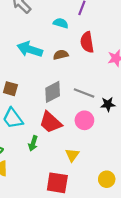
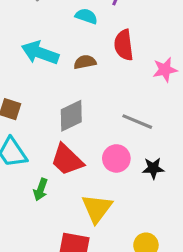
gray line: (84, 93) -> (137, 122), moved
black star: (108, 104) -> (153, 168), moved
yellow triangle: (72, 155) -> (97, 208), size x1.5

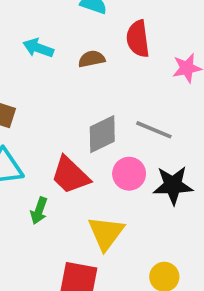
cyan arrow: (40, 53) -> (38, 48), size x0.7
gray diamond: (71, 116) -> (102, 134), moved
black star: (153, 168) -> (173, 185), size x1.5

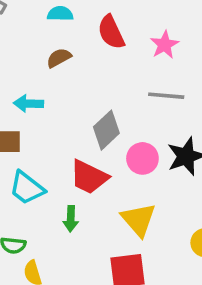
cyan arrow: (38, 48) -> (28, 103), moved
brown semicircle: (92, 59) -> (59, 58), moved
gray line: (154, 130) -> (166, 96), moved

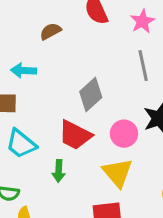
gray line: (166, 96) -> (143, 66), turned 72
pink circle: (142, 158) -> (124, 134), moved

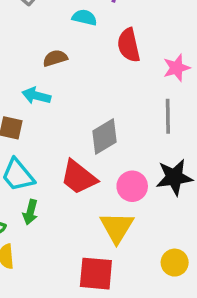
brown semicircle: (51, 31) -> (55, 58), moved
green arrow: (59, 171) -> (30, 212), moved

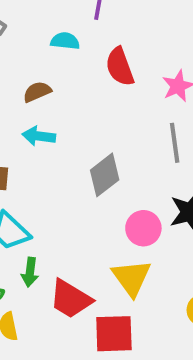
cyan arrow: (36, 96) -> (39, 136), moved
red trapezoid: (79, 177) -> (71, 299), moved

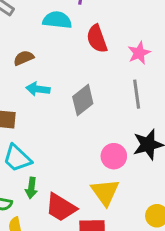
cyan semicircle: (65, 41) -> (57, 20), size x1.4
brown semicircle: (37, 92) -> (24, 58), moved
gray diamond: (105, 175) -> (83, 100), moved

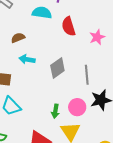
gray line: (137, 94) -> (87, 75), moved
green arrow: (31, 188) -> (55, 111), moved

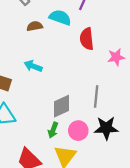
brown semicircle: (18, 38) -> (35, 26), moved
gray diamond: (57, 68) -> (61, 106), moved

